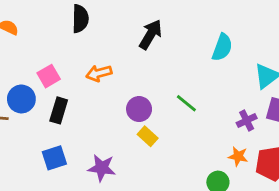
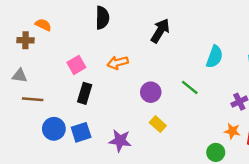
cyan semicircle: (222, 47) -> (215, 57), moved
blue circle: (21, 99) -> (54, 129), moved
yellow rectangle: (148, 136) -> (158, 124), moved

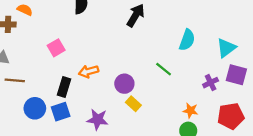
orange arrow: (118, 63) -> (89, 71), moved
purple circle: (151, 92) -> (124, 84), moved
black rectangle: (85, 93) -> (64, 87), moved
orange star: (232, 131) -> (190, 111), moved

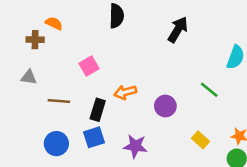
brown line: (15, 80) -> (59, 101), moved
yellow rectangle: (133, 104) -> (200, 140), moved
blue circle: (35, 108) -> (56, 144), moved

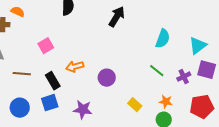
green line: (209, 90) -> (157, 71), moved
black rectangle: (98, 110) -> (53, 81), turned -48

